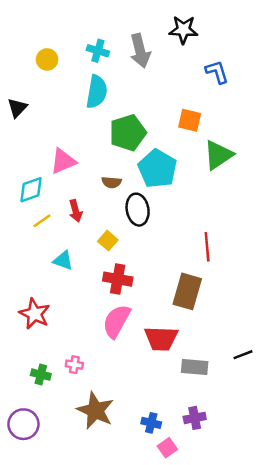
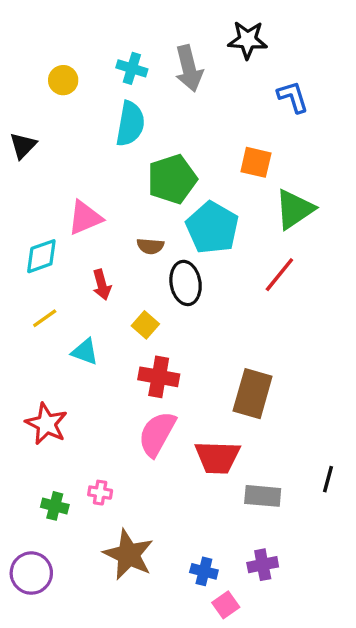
yellow line: (42, 221) -> (45, 318), moved
red line: (207, 247) -> (279, 275), moved, turned 44
black line: (243, 355) -> (328, 479), turned -54

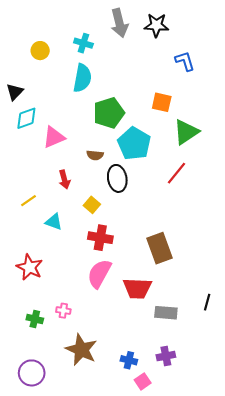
gray arrow: (189, 68) -> (119, 23), moved
cyan diamond: (41, 256) -> (26, 118), moved
brown rectangle: (253, 394) -> (160, 248), turned -36
purple circle: (31, 573) -> (32, 373), moved

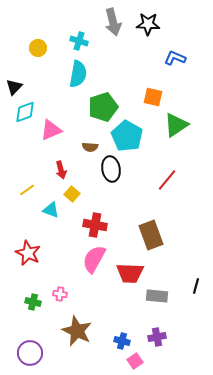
blue L-shape: (185, 61) -> (175, 58), turned -50
red line: (176, 173) -> (167, 180), moved
yellow square: (92, 205) -> (72, 194), moved

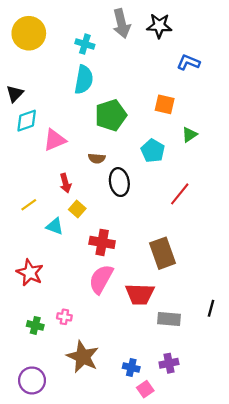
yellow circle: (38, 48) -> (29, 33), moved, size x1.8
green triangle: (176, 125) -> (189, 135), size x0.6
cyan pentagon: (127, 136) -> (153, 151), moved, size x0.7

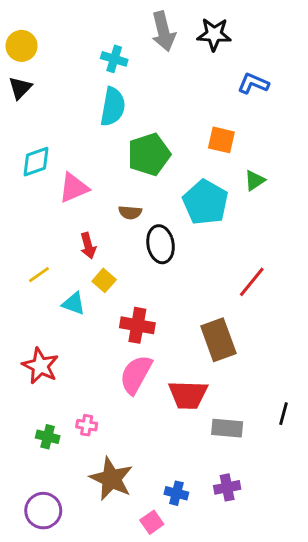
yellow circle: (29, 33) -> (22, 46), moved, size x0.7
black triangle: (15, 94) -> (20, 88), moved
cyan pentagon: (153, 151) -> (205, 202), size x1.4
red line: (180, 194) -> (252, 282), moved
pink square: (145, 389) -> (152, 522), moved

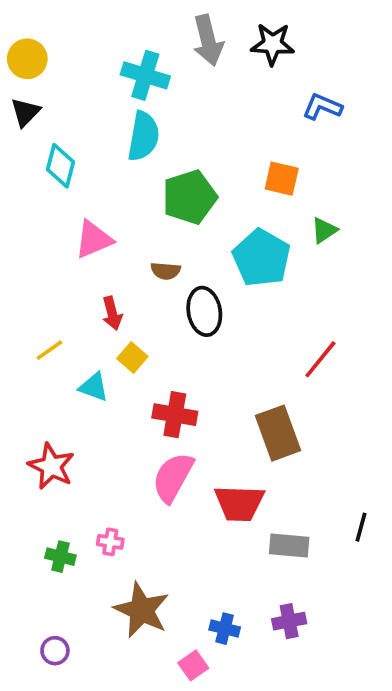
cyan cross: (114, 59) -> (145, 75), size x1.4
cyan diamond: (36, 162) -> (60, 166), moved, turned -56
purple circle: (43, 511) -> (55, 651), size x0.6

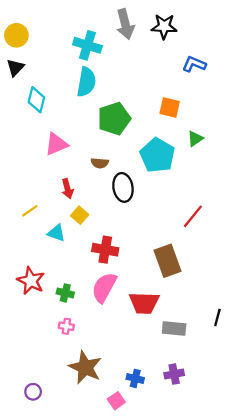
green cross: (60, 557) -> (65, 293), moved

